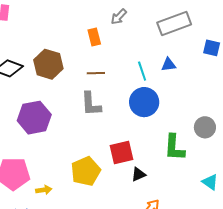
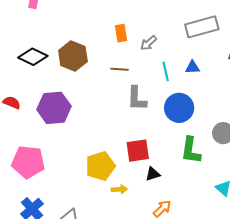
gray arrow: (119, 17) -> (148, 43), moved
blue circle: (144, 102) -> (179, 108), moved
gray L-shape: (91, 104) -> (137, 99), moved
yellow arrow: (44, 190) -> (119, 189), moved

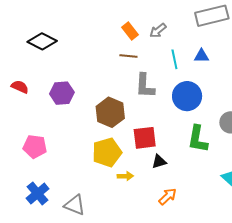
orange rectangle: (121, 33) -> (130, 31), moved, turned -30
brown hexagon: (73, 56) -> (110, 112), moved
purple hexagon: (54, 108) -> (62, 93), size x0.7
pink pentagon: (28, 162) -> (35, 147), size x0.7

